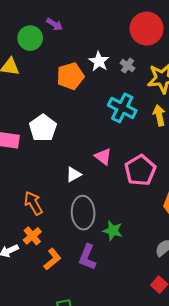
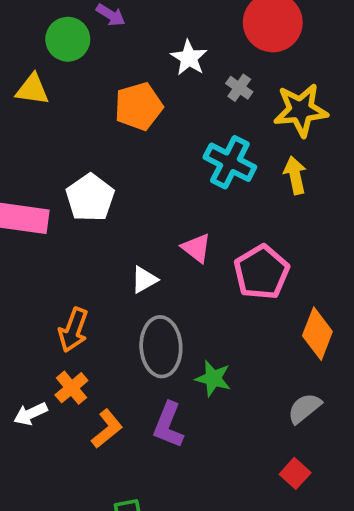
white star: (99, 61) -> (189, 58), moved
orange arrow: (33, 203) -> (73, 330), turned -130

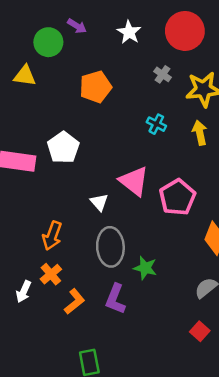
white star: (189, 58) -> (129, 32), moved
cyan cross: (230, 162) -> (156, 124), size x0.6
pink triangle: (196, 248) -> (134, 181), size x1.5
white triangle: (144, 280) -> (99, 202), turned -42
white arrow: (30, 414) -> (24, 292), turned -40

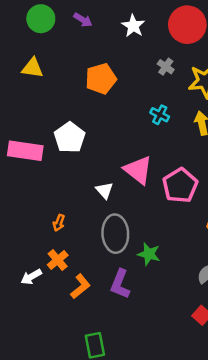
green circle: (48, 42) -> (41, 19), moved
orange arrow: (52, 236) -> (59, 223), size x0.6
white arrow: (24, 292) -> (31, 277), turned 35

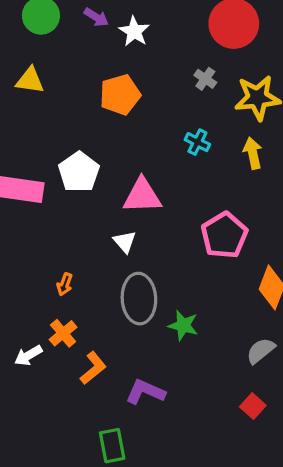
white star: (133, 26) -> (134, 31), moved
pink triangle: (138, 170) -> (142, 196), moved, turned -40
purple L-shape: (120, 284) -> (145, 392), moved, turned 92

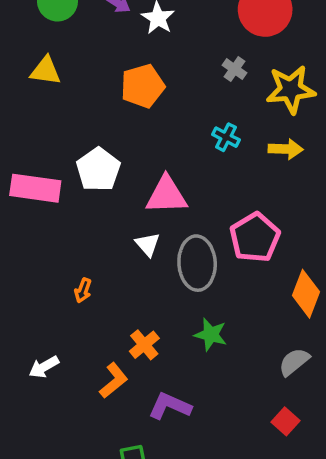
yellow arrow: (253, 153) -> (286, 149), turned 104
gray ellipse: (139, 299) -> (197, 263), moved
orange cross: (63, 333) -> (144, 345), moved

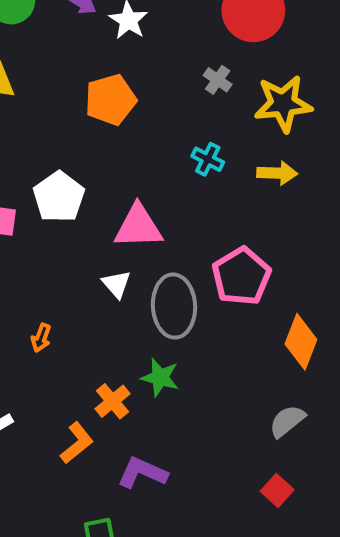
green star: (211, 335) -> (160, 377), moved

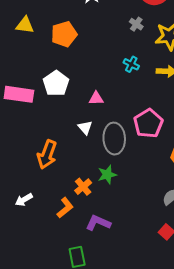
orange pentagon: (110, 100) -> (64, 34), moved
pink triangle: (138, 227) -> (96, 98), size x0.6
orange arrow: (41, 338) -> (47, 155), size x2.0
green star: (160, 377) -> (107, 175), turned -30

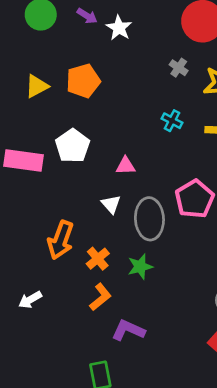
yellow triangle: (25, 25) -> (37, 86), moved, turned -36
orange cross: (83, 187) -> (98, 259), moved
orange L-shape: (65, 208) -> (100, 297), moved

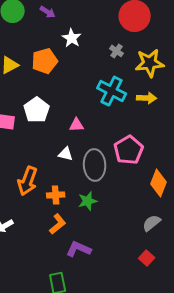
white star: (119, 28) -> (72, 38), moved
cyan cross: (172, 121) -> (112, 91), size x1.8
white triangle: (111, 204) -> (66, 154), turned -35
orange cross: (98, 259) -> (56, 195), turned 36

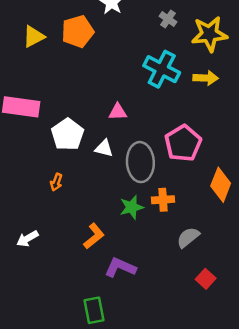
white pentagon: (37, 110) -> (68, 134), moved
orange arrow: (28, 181) -> (56, 182), size x0.5
orange cross: (56, 195) -> (163, 200), moved
gray semicircle: (152, 223) -> (188, 237), moved

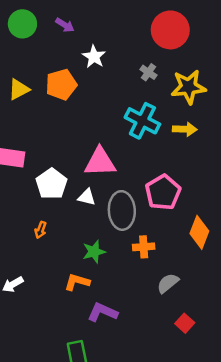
pink triangle: (118, 112) -> (100, 162), size x1.8
green star: (132, 207) -> (94, 252), moved
orange L-shape: (94, 236) -> (77, 282), turned -125

